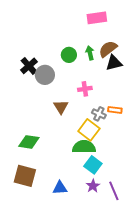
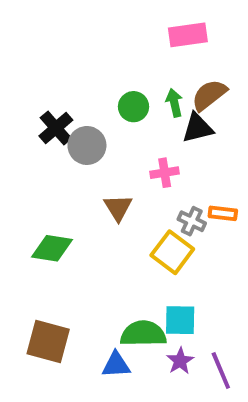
black triangle: (114, 63) -> (198, 128), moved
green diamond: (29, 142) -> (52, 248), moved
green semicircle: (84, 147) -> (143, 334), moved
cyan square: (93, 165) -> (180, 320), turned -36

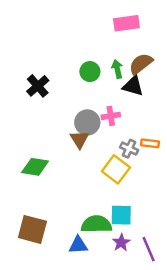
black triangle: (198, 128) -> (133, 86), turned 30
gray circle: (87, 145) -> (87, 122), moved

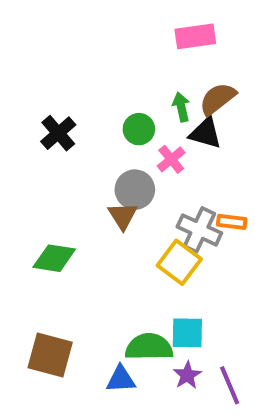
green circle: (90, 72) -> (139, 129), moved
pink cross: (111, 116) -> (171, 159), moved, turned -30
gray cross: (129, 149) -> (199, 230), size x1.5

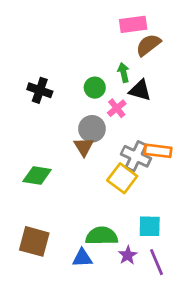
brown semicircle: (218, 99) -> (148, 45), moved
black cross: (58, 133) -> (40, 90), turned -30
orange rectangle: (232, 222) -> (158, 151), size x1.4
cyan square: (187, 333) -> (150, 226), moved

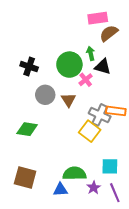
green circle: (95, 88) -> (69, 65), size x1.6
gray circle: (92, 129) -> (45, 95), moved
brown triangle: (84, 147) -> (68, 100), moved

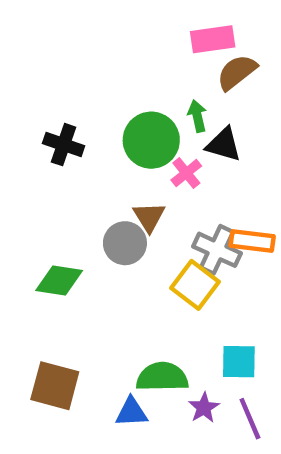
gray circle: (45, 95) -> (125, 243), moved

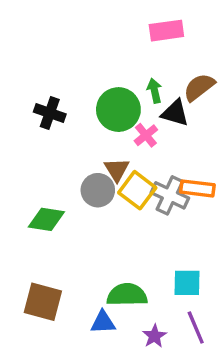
brown semicircle: (237, 72) -> (199, 87), moved
yellow square: (195, 285) -> (137, 190), moved
purple star: (204, 408) -> (154, 336), moved

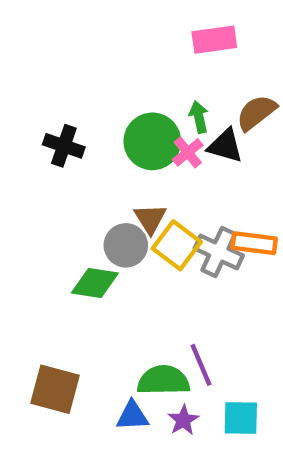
pink cross: (146, 135) -> (188, 152), moved
green diamond: (46, 219) -> (95, 283), moved
cyan square: (187, 283) -> (241, 418), moved
purple line: (196, 327) -> (201, 365), moved
purple star: (154, 336) -> (183, 420), moved

